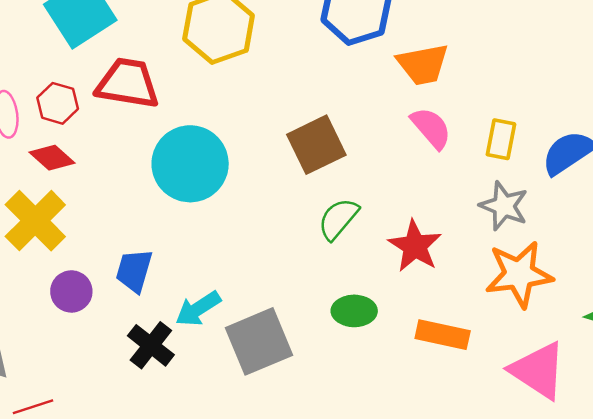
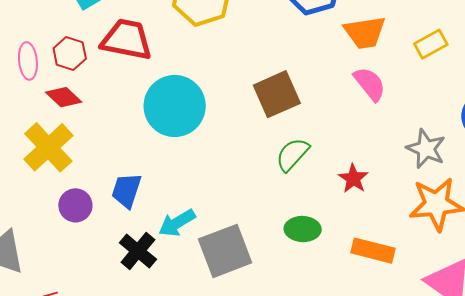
yellow rectangle: (501, 139) -> (431, 44), moved, turned 48
red star: (415, 246) -> (353, 179), size x0.7

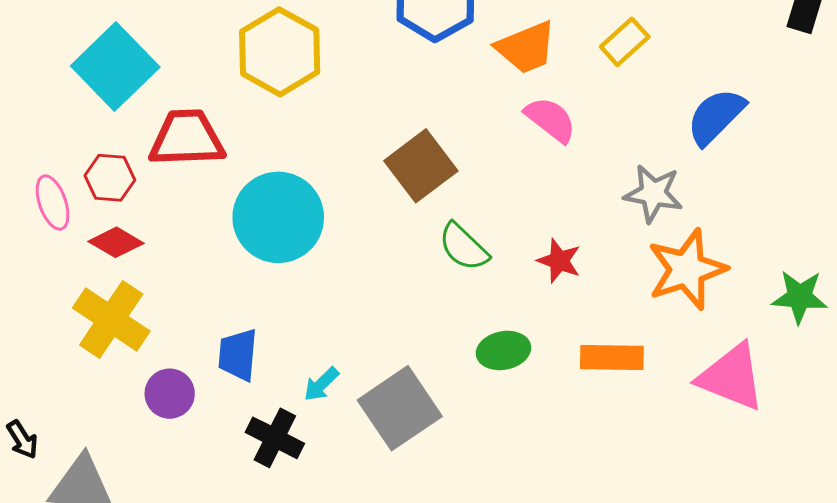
green semicircle: (292, 154) -> (464, 247), turned -75
cyan arrow: (177, 223) -> (321, 384), size x0.7

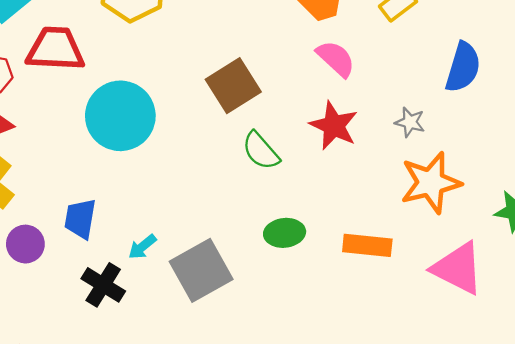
blue semicircle: (716, 117) -> (463, 67), turned 147
gray star: (653, 193) -> (410, 122), size x0.7
red star: (559, 261) -> (334, 126), moved, size x1.4

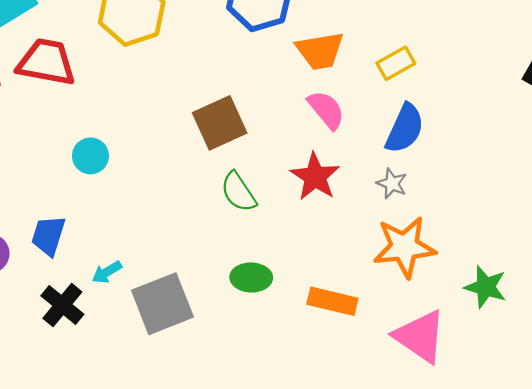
blue semicircle: (463, 67) -> (405, 129), moved
cyan circle: (120, 116) -> (90, 156), moved, size x0.5

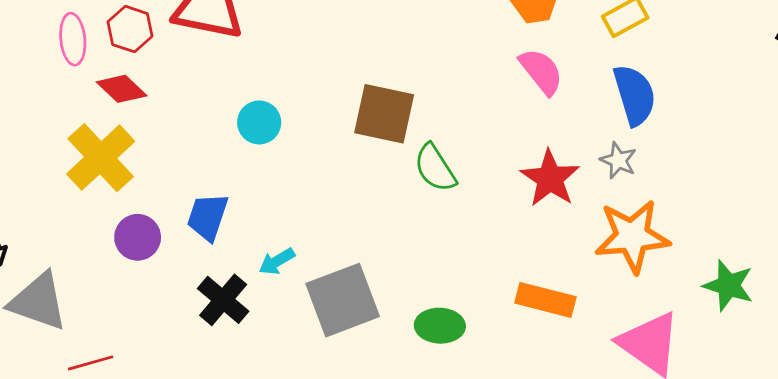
brown square: (220, 123) -> (384, 114), moved, turned 36
blue semicircle: (405, 129) -> (635, 95), turned -42
red star: (315, 177) -> (550, 178), moved
green ellipse: (251, 277) -> (440, 326), moved

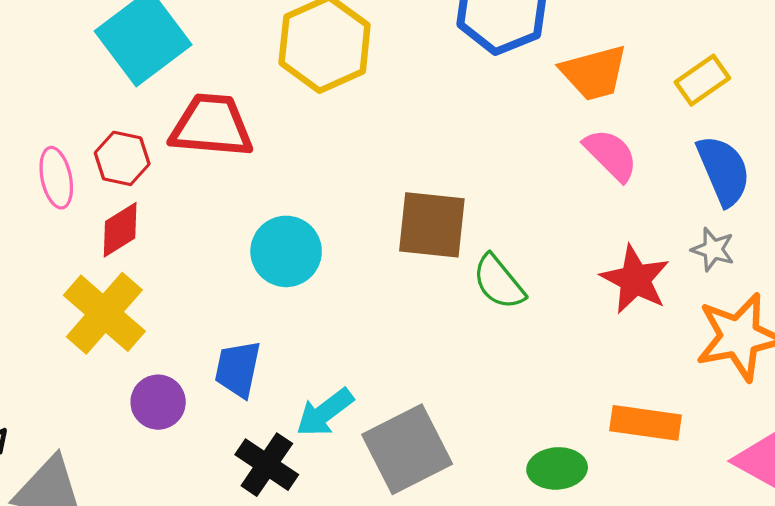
red diamond: (122, 89) -> (120, 230), turned -69
cyan circle: (259, 122) -> (286, 251), size x1.4
cyan arrow: (277, 261) -> (325, 412), size x1.4
green ellipse: (440, 326) -> (557, 468), moved

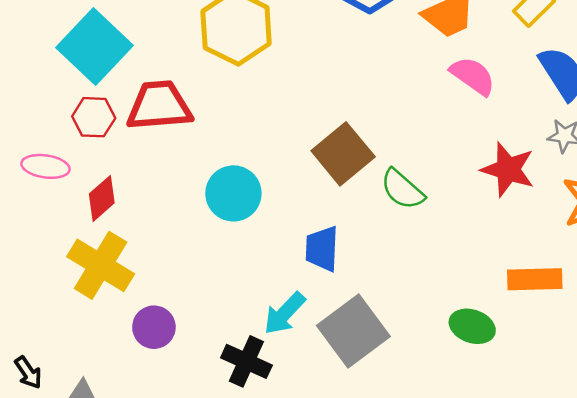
red hexagon: (122, 158) -> (94, 117), moved
pink ellipse: (56, 178) -> (45, 166), turned -60
brown square: (432, 225) -> (343, 154), turned -36
blue trapezoid: (238, 369) -> (322, 249), moved
green ellipse: (557, 468) -> (472, 326), turned 33

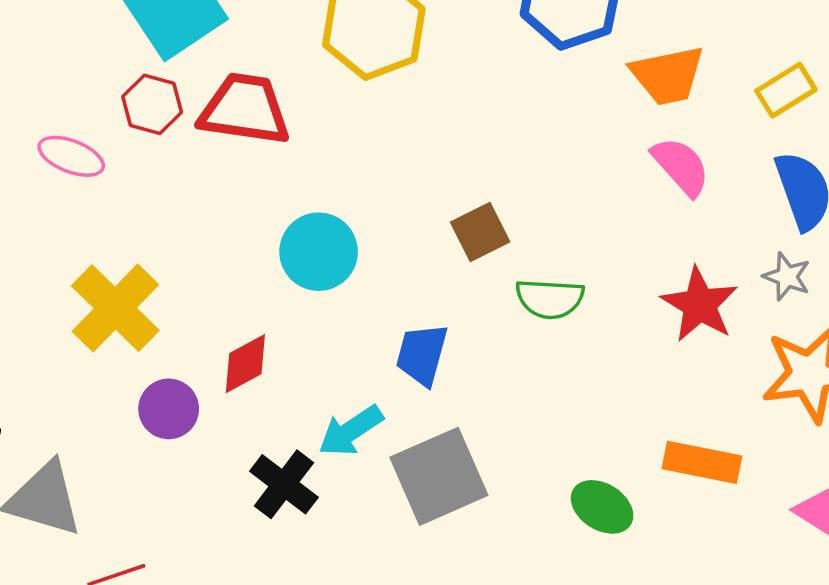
brown square: (343, 154) -> (480, 232), size x0.7
green semicircle: (402, 189) -> (550, 299), turned -51
red diamond: (102, 198) -> (245, 364), moved

